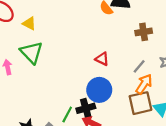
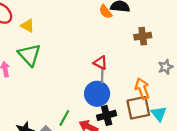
gray line: (139, 66) -> (102, 76), moved, turned -40
orange arrow: (144, 84) -> (142, 89), turned -54
black cross: (86, 108) -> (107, 115), moved

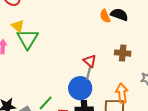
yellow triangle: (28, 26) -> (18, 26), moved
brown cross: (143, 36) -> (123, 53), moved

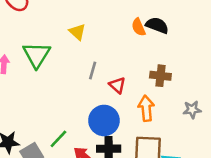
yellow triangle: (18, 26) -> (77, 32), moved
gray line: (89, 73) -> (93, 71), moved
orange arrow: (122, 93) -> (146, 108), moved

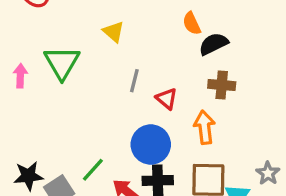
black semicircle: (157, 25) -> (213, 44), moved, turned -45
gray star: (192, 110) -> (268, 173), moved, turned -30

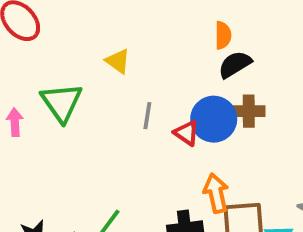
orange semicircle: (192, 23) -> (223, 35), moved, turned -150
orange arrow: (205, 127) -> (216, 193), moved
blue circle: (151, 144) -> (214, 119), moved

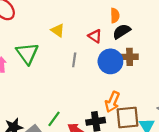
red triangle: (186, 133) -> (95, 36), moved
orange arrow: (216, 193) -> (112, 102), turned -144

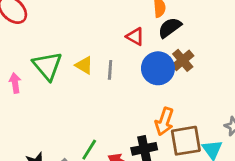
yellow triangle: (58, 30) -> (84, 65), moved
brown cross: (130, 57) -> (183, 60), turned -35

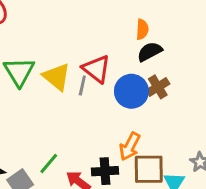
red triangle: (135, 36) -> (96, 69), moved, size x1.5
yellow triangle: (84, 65) -> (57, 77), size x1.5

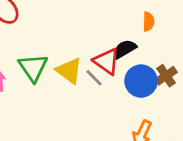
black semicircle: (150, 52) -> (125, 49), moved
gray line: (82, 86) -> (94, 78), turned -54

